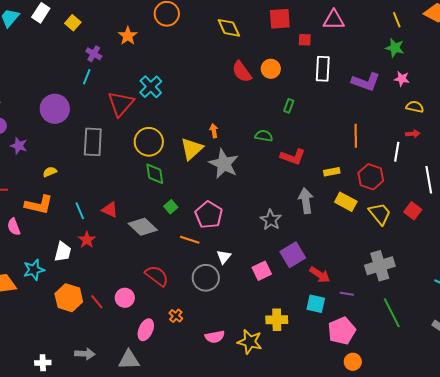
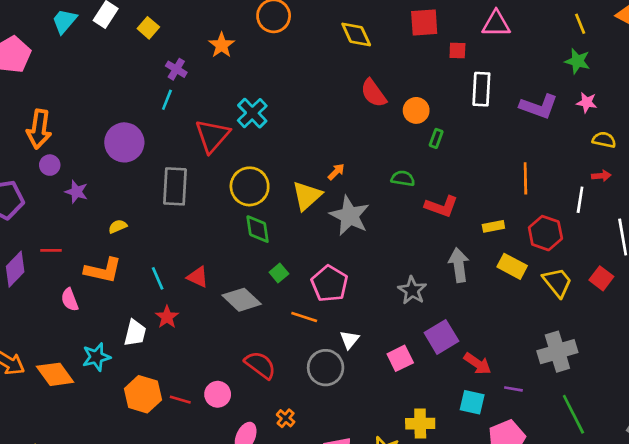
orange circle: (271, 69) -> (416, 110), moved
orange arrow: (214, 131) -> (336, 172), turned 56
red line: (97, 302) -> (180, 400), turned -35

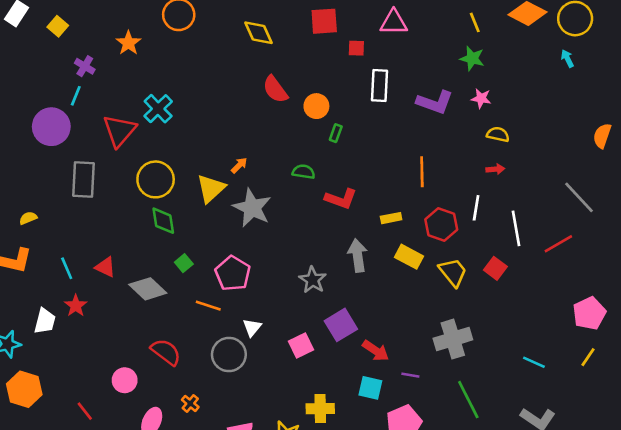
purple circle: (124, 142) -> (51, 127), moved
white line: (580, 200) -> (476, 208), moved
orange hexagon: (143, 394) -> (24, 389), moved
red line: (180, 400) -> (85, 411), moved, turned 36

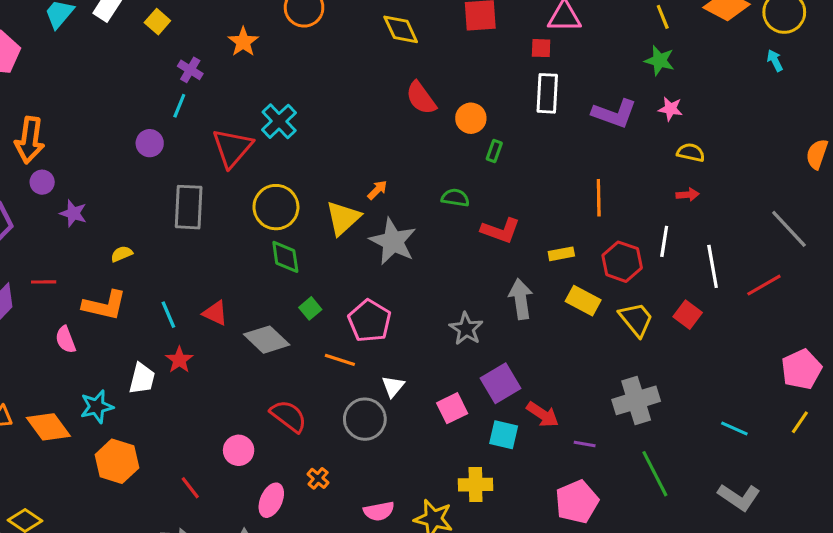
red square: (356, 48) -> (541, 48), moved
purple circle: (51, 127) -> (150, 143), size x0.6
cyan square: (370, 388) -> (504, 435), moved

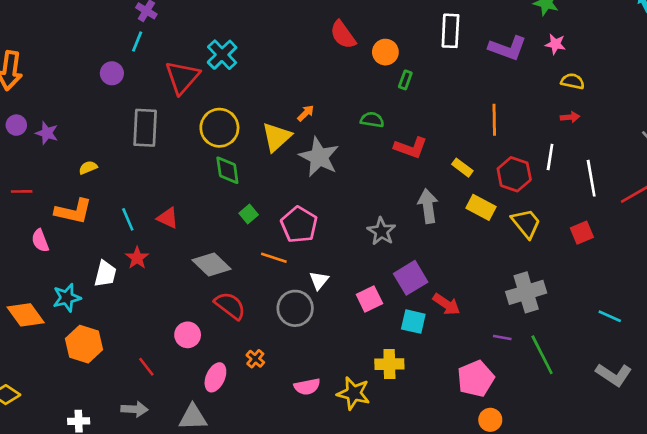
purple circle: (42, 182) -> (16, 125), moved
yellow rectangle: (561, 254) -> (462, 168), turned 48
red square: (688, 315) -> (582, 233), moved, turned 30
gray diamond: (267, 340) -> (211, 264), moved
purple line: (585, 444) -> (502, 338), moved

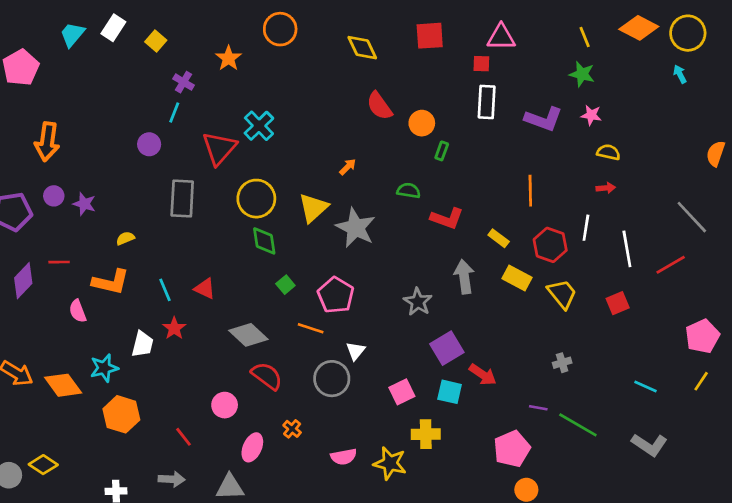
orange arrow: (306, 113) -> (348, 167), moved
gray cross: (526, 292) -> (562, 363), size x0.5
pink square: (369, 299) -> (402, 392), moved
green line: (542, 355) -> (578, 425), turned -33

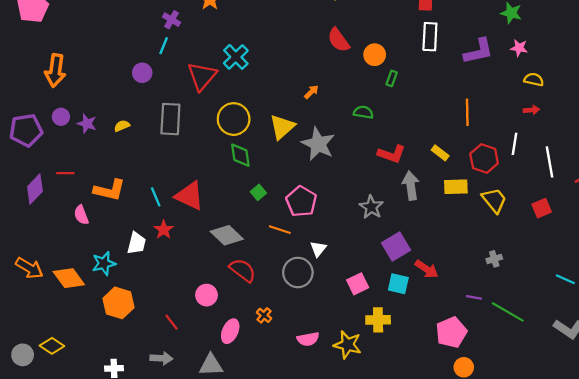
purple L-shape: (544, 119) -> (478, 51), turned -32
red L-shape: (447, 218) -> (392, 154), moved
yellow semicircle: (125, 238) -> (122, 126), moved
yellow rectangle: (517, 278) -> (456, 187), turned -30
red triangle: (205, 289) -> (190, 196), size x1.6

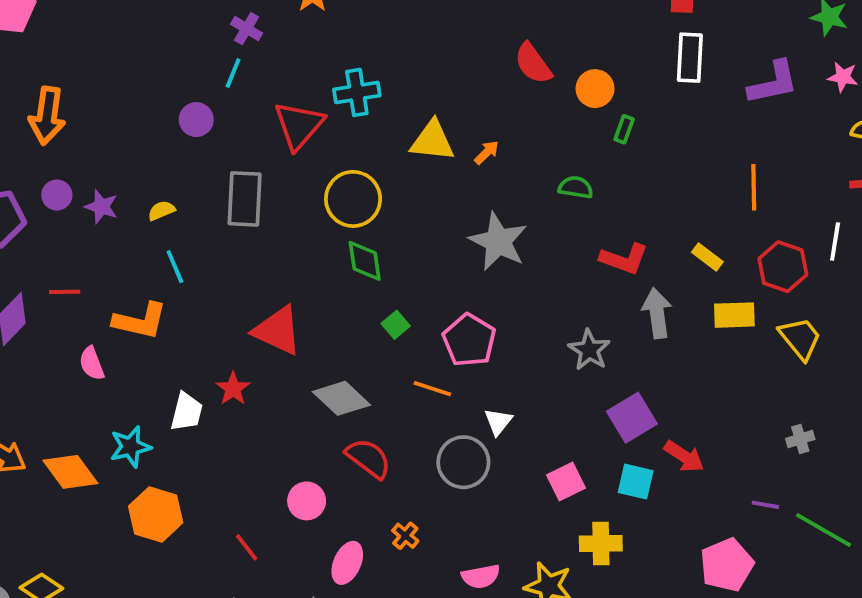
cyan cross: (236, 57) -> (357, 92), turned 35
yellow triangle: (282, 127) -> (432, 141), moved, turned 48
cyan line: (156, 197) -> (175, 267), moved

